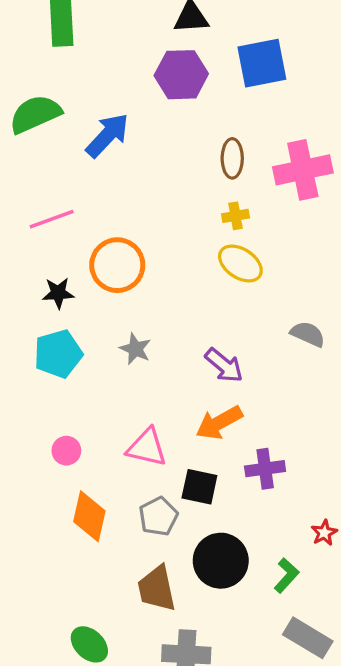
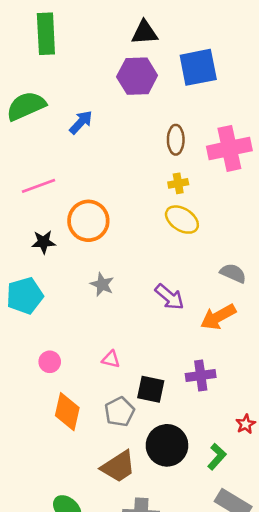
blue arrow: (107, 135) -> (81, 122), size x0.7
cyan pentagon: (58, 354) -> (25, 296), moved
orange arrow: (219, 423) -> (218, 317), moved
pink triangle: (147, 447) -> (111, 359), size x0.6
brown trapezoid: (157, 589) -> (118, 467), turned -111

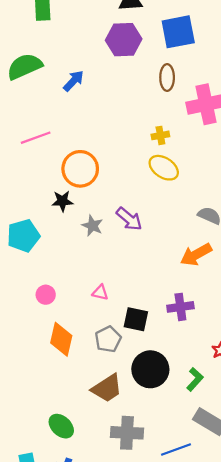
brown ellipse: (176, 140) -> (167, 77), moved
black star: (43, 242) -> (62, 201), moved
purple arrow: (169, 297) -> (129, 219), moved

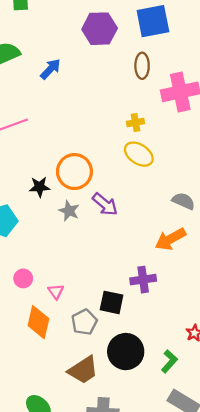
orange circle: (80, 169) -> (74, 172), moved
pink triangle: (100, 292) -> (56, 292), moved, turned 42
purple cross: (180, 307) -> (143, 280), moved

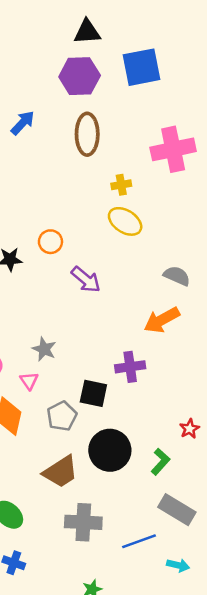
brown ellipse: (142, 66) -> (87, 134), moved, size x1.4
orange circle: (74, 172) -> (50, 242), size x0.6
gray star: (69, 211) -> (44, 349), moved

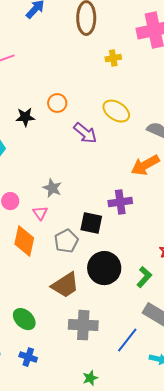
yellow ellipse: (125, 221) -> (116, 111), moved
blue line: (139, 541) -> (127, 340), turned -32

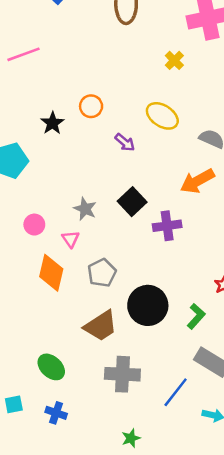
yellow cross: (113, 58) -> (174, 60), moved, turned -35
black star: (25, 117) -> (52, 123), turned -30
purple arrow: (85, 133) -> (125, 142), size x0.7
black square: (91, 223) -> (132, 202), moved, turned 35

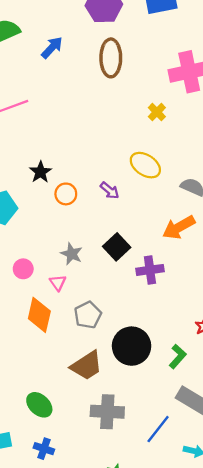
orange circle: (91, 106) -> (66, 194), moved

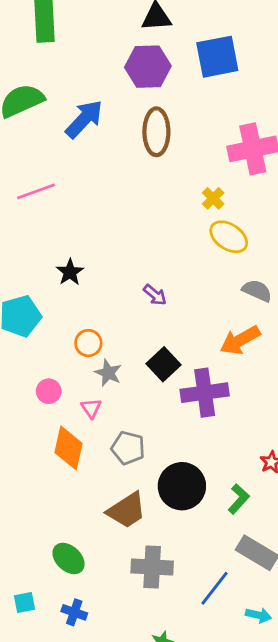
blue arrow: (52, 48) -> (84, 119), size x1.4
yellow ellipse: (145, 165) -> (229, 237), moved
orange circle: (66, 194) -> (88, 343), moved
purple cross: (150, 270) -> (205, 393), size x1.4
gray pentagon: (88, 315) -> (128, 448), turned -30

